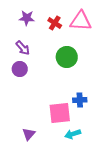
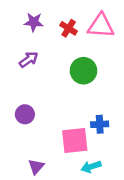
purple arrow: (23, 48) -> (29, 59), turned -84
purple circle: (20, 69) -> (25, 114), moved

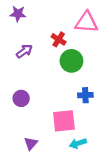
purple star: (34, 22) -> (18, 14), moved
red cross: (69, 28) -> (59, 39), moved
blue cross: (100, 124) -> (85, 95), moved

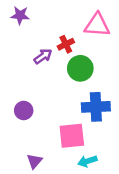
red cross: (59, 39) -> (66, 44), turned 32
purple arrow: (24, 51) -> (43, 56), moved
blue cross: (85, 95) -> (96, 107), size x1.6

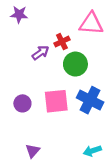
blue cross: (96, 107) -> (90, 100), turned 30
pink square: (72, 136) -> (56, 101), moved
cyan arrow: (87, 161) -> (92, 151), moved

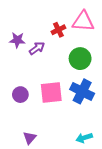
purple star: (19, 14) -> (17, 40), moved
red cross: (62, 42) -> (58, 30), moved
green circle: (75, 64) -> (80, 59), moved

